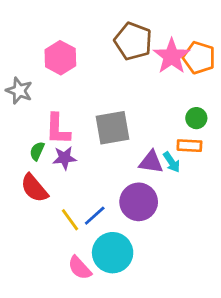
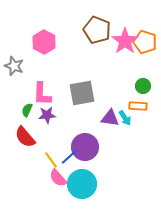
purple circle: (139, 202) -> (85, 147), moved
pink semicircle: (80, 268) -> (58, 178), moved

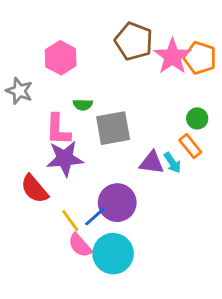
orange rectangle: (138, 106) -> (190, 146), turned 48
green semicircle: (27, 110) -> (83, 105), moved, turned -112
purple star: (47, 115) -> (65, 158), size x1.5

